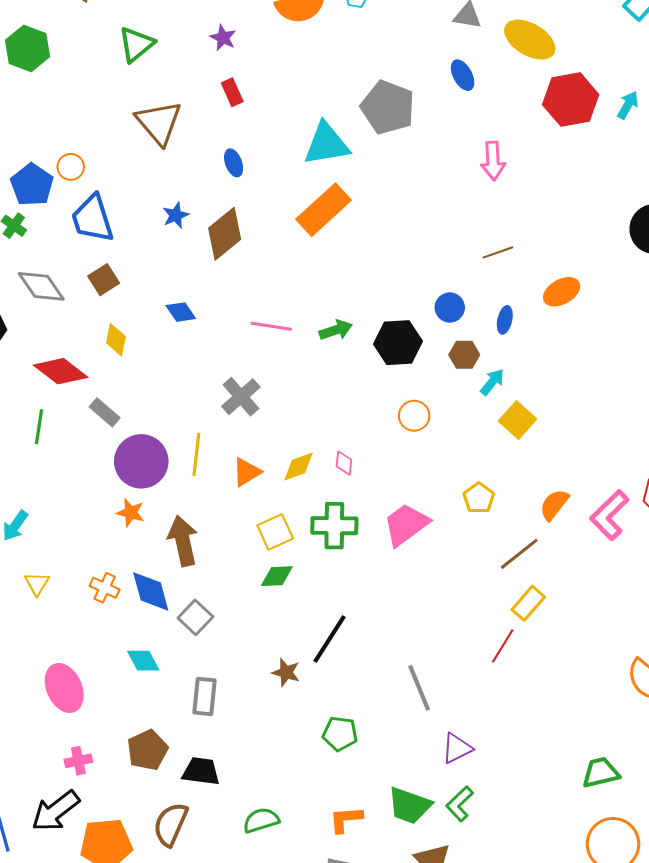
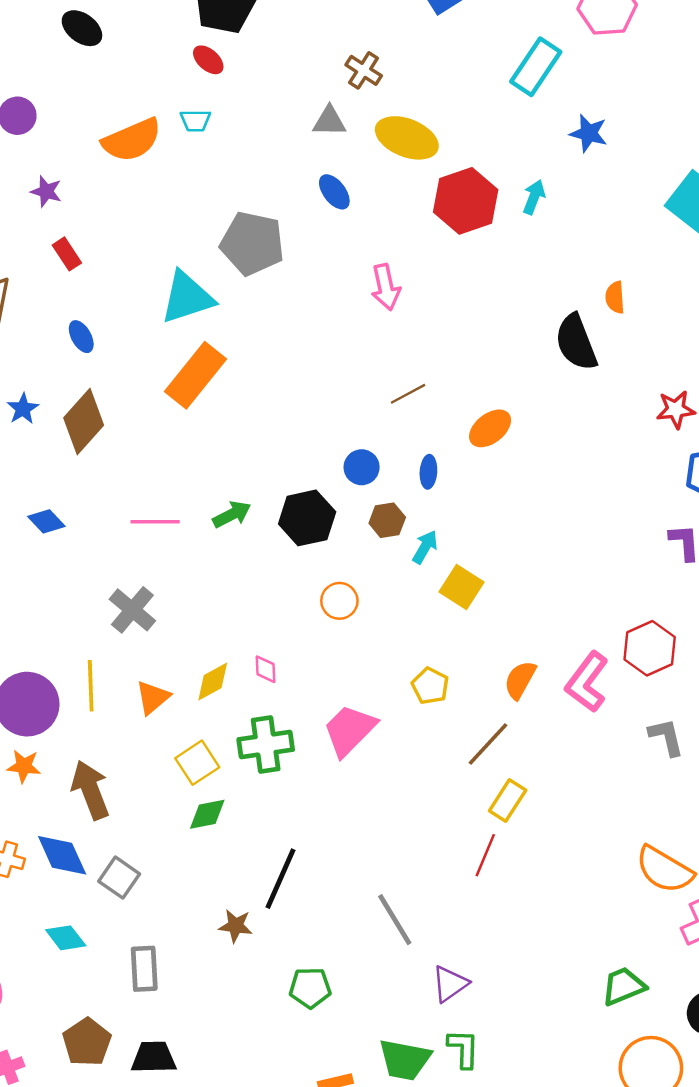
green L-shape: (460, 804) -> (463, 1049), turned 144

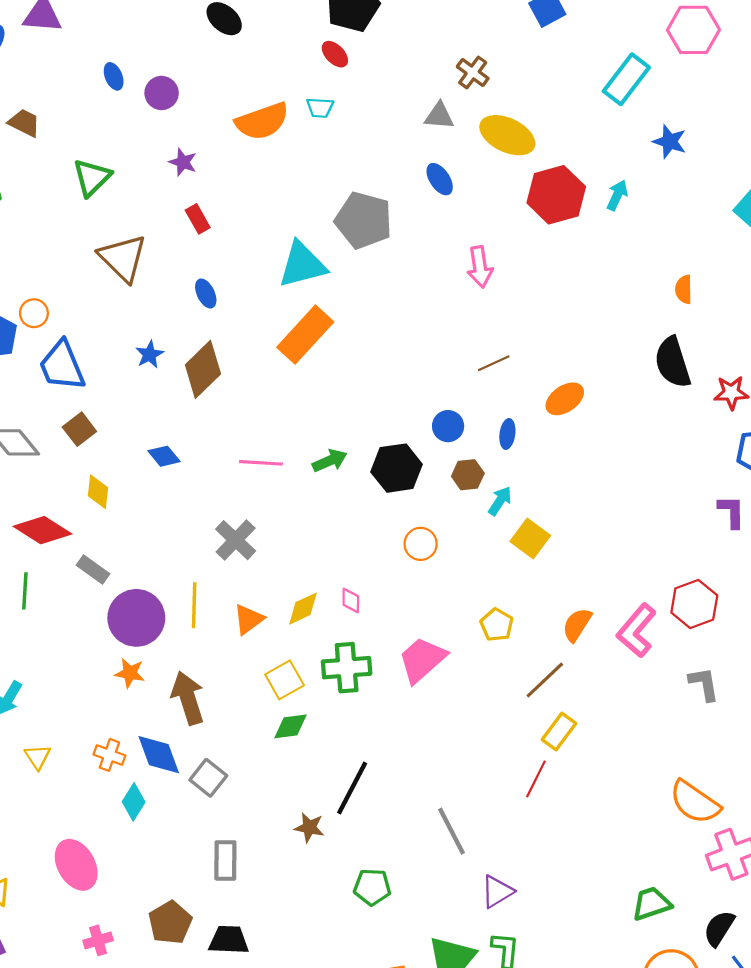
black semicircle: (576, 342) -> (673, 362), moved
cyan diamond: (66, 938) -> (134, 802), moved, turned 66

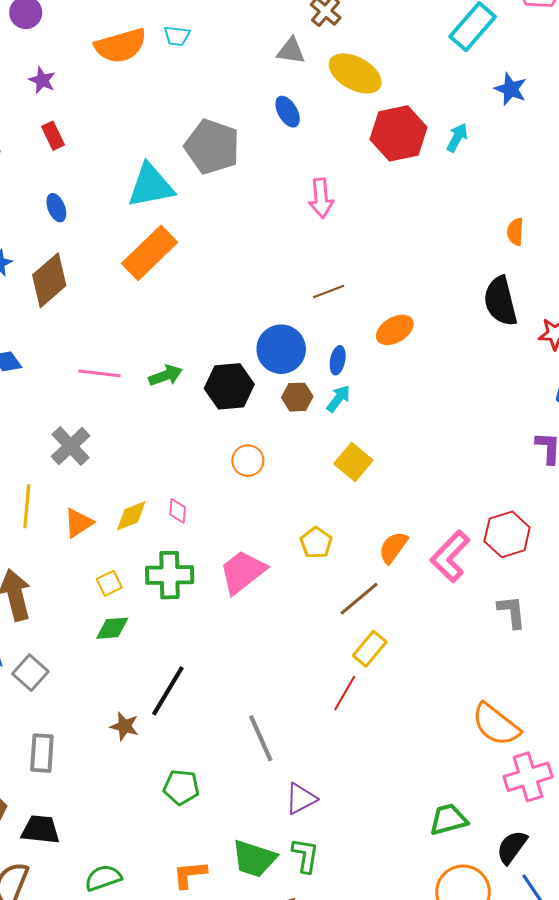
blue circle: (448, 426) -> (281, 349), size x1.6
cyan arrow: (500, 501) -> (338, 399), moved
yellow square: (285, 680) -> (109, 583), size x0.7

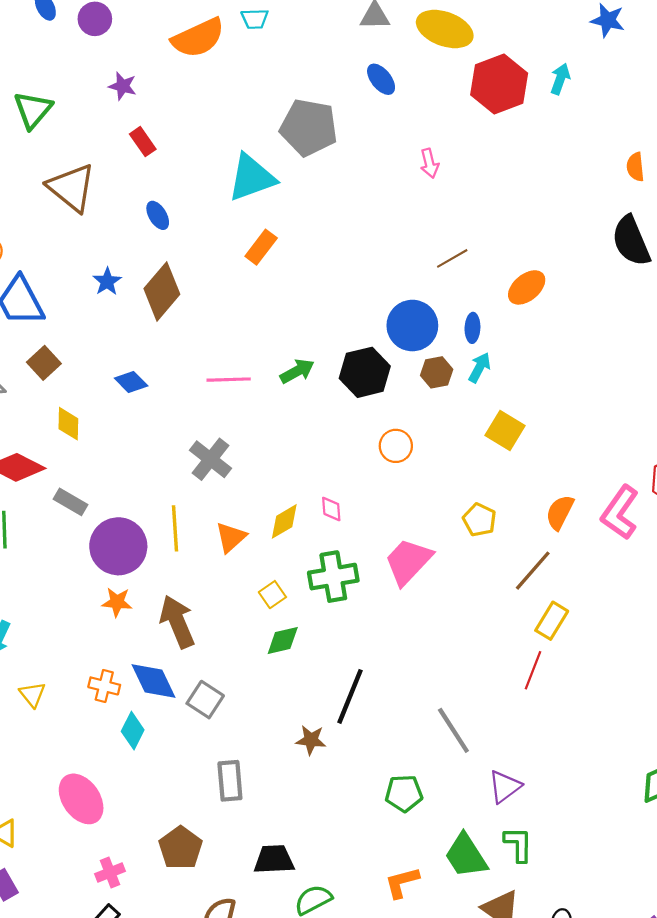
pink arrow: (321, 198) -> (429, 163), size x0.7
orange rectangle: (150, 253) -> (261, 247), size x0.6
green pentagon: (181, 787) -> (404, 793), moved
black trapezoid: (40, 830) -> (274, 860), moved
green trapezoid: (254, 859) -> (466, 856), turned 48

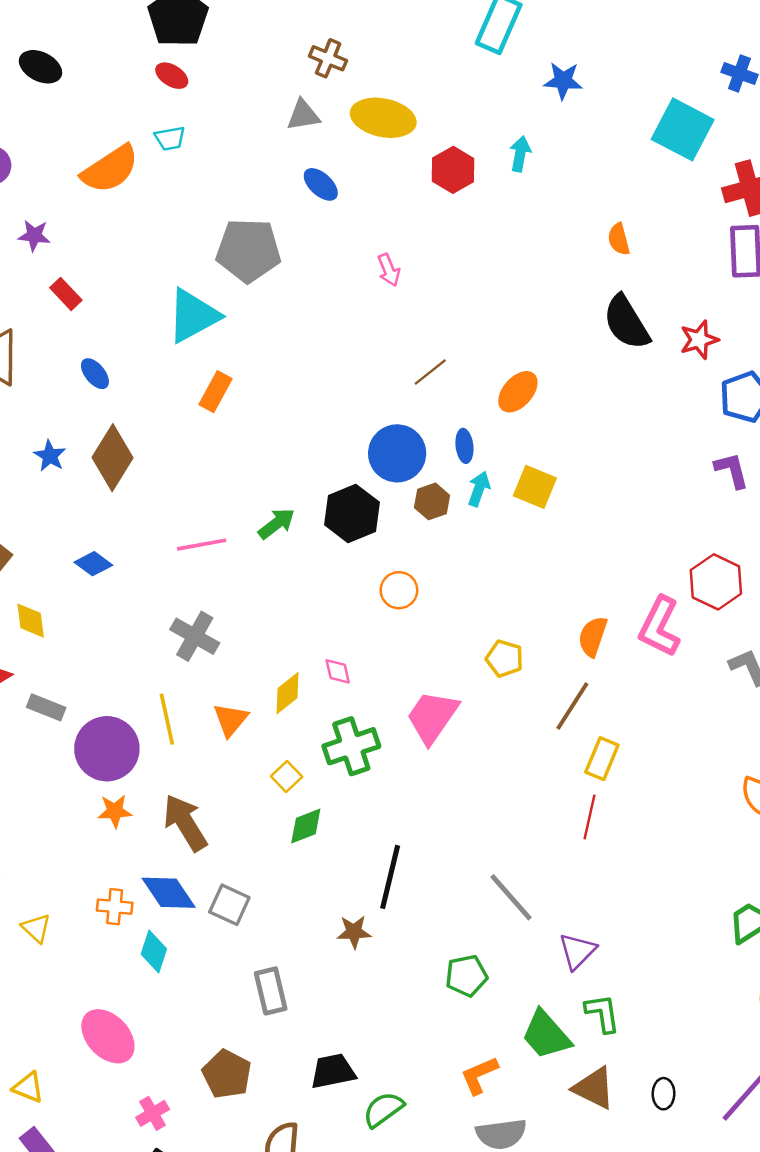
red hexagon: (499, 84) -> (453, 170), size x0.7
yellow square: (505, 430) -> (535, 487), moved

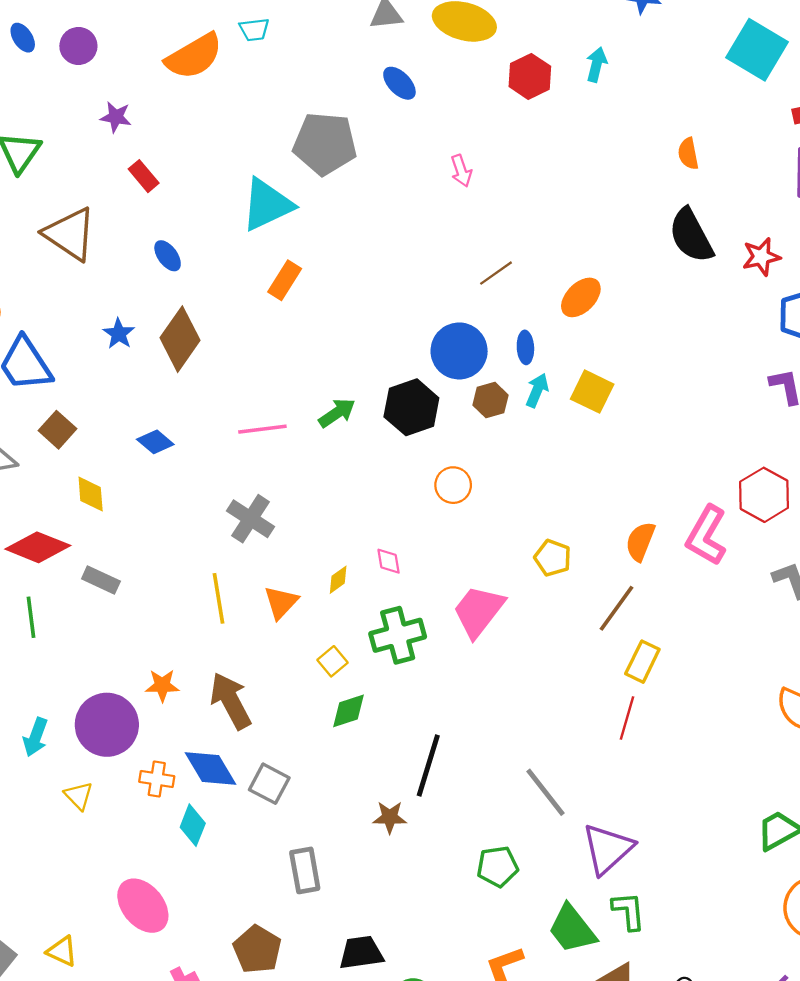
yellow diamond: (287, 693) -> (338, 580), size x0.7
purple circle: (107, 749) -> (107, 725), moved
purple triangle: (577, 951) -> (608, 849), size x1.4

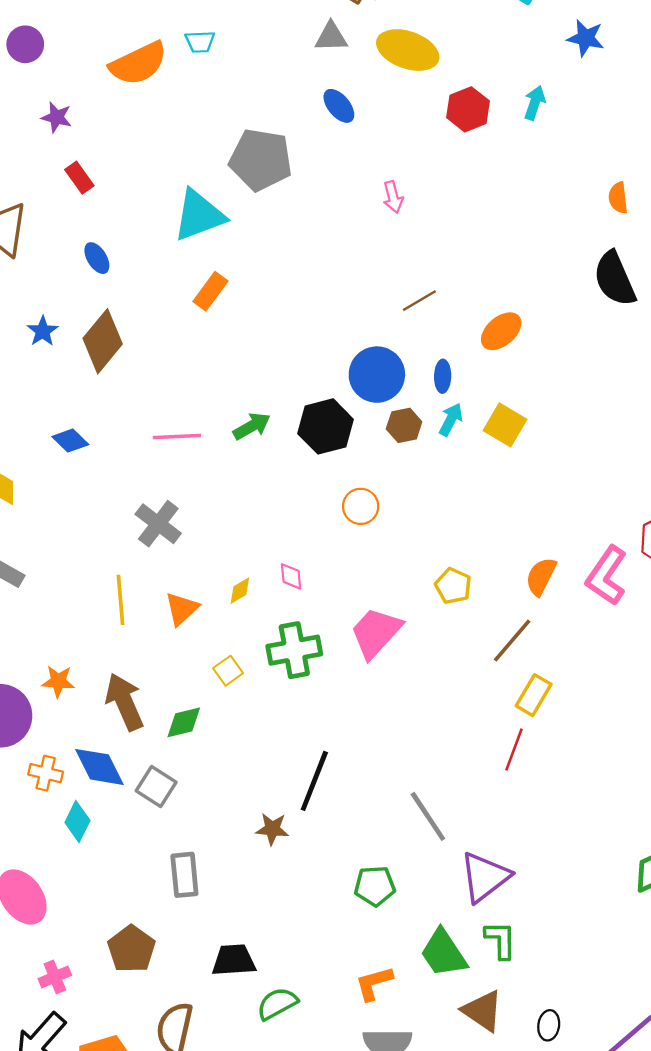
green diamond: (349, 711) -> (184, 722), moved

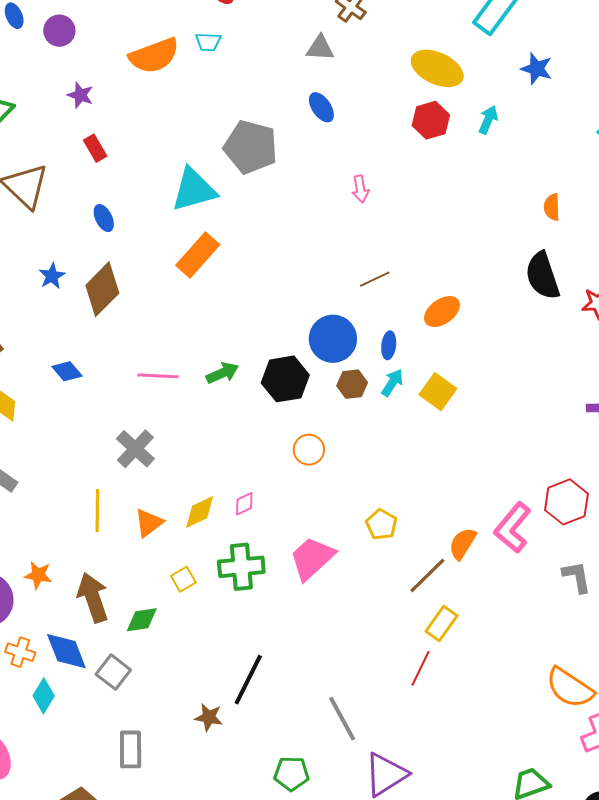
yellow ellipse: (408, 50) -> (437, 68), moved
orange rectangle: (210, 291) -> (198, 255), size x1.4
pink diamond: (291, 576) -> (244, 504), turned 65
orange semicircle: (541, 576) -> (462, 544), moved
yellow diamond: (240, 591) -> (200, 512), size x1.5

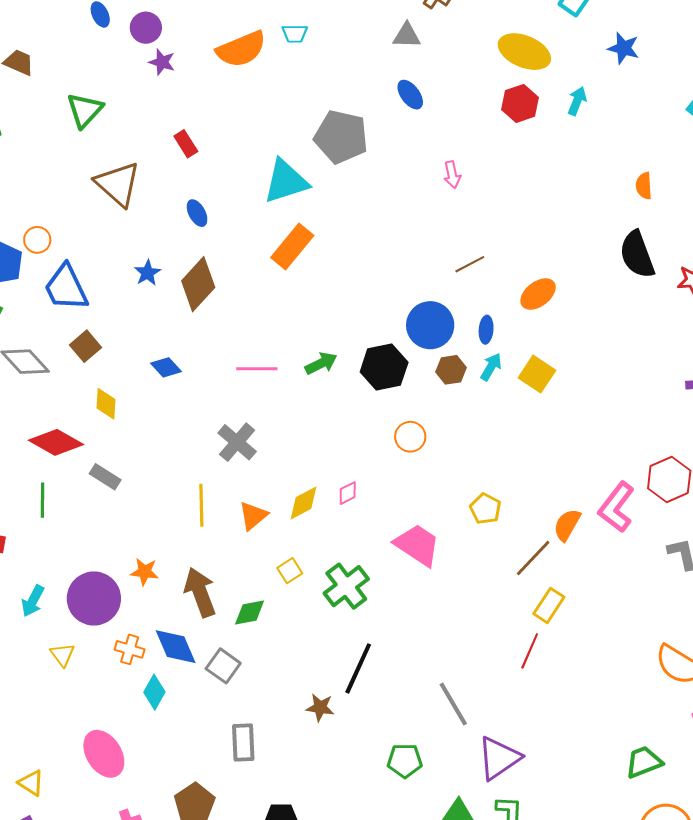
purple star: (80, 95) -> (162, 62), moved
pink trapezoid: (312, 558) -> (417, 545), turned 78
green cross: (241, 567) -> (346, 586), moved, turned -30

